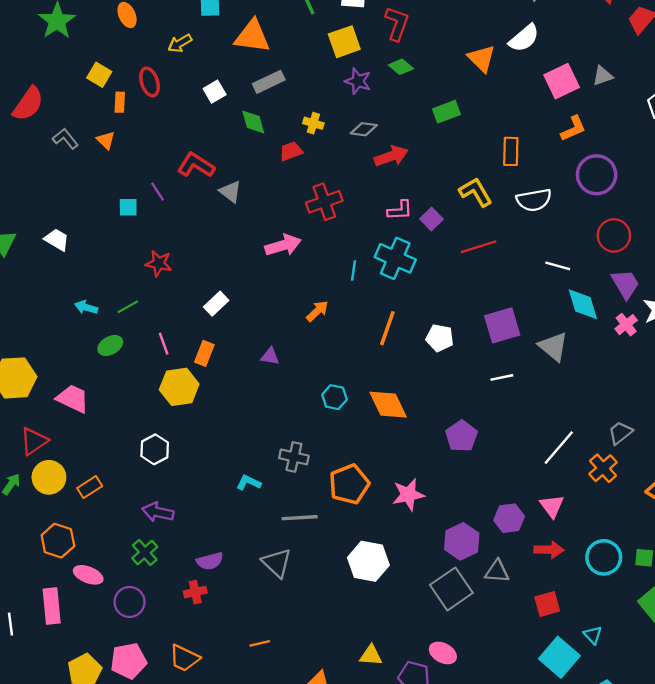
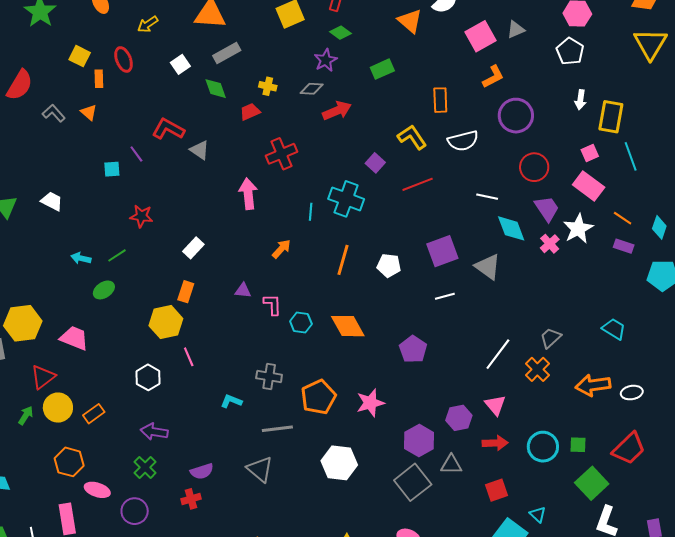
purple star: (358, 81) -> (326, 60), moved, turned 30
pink L-shape: (400, 210) -> (272, 305), moved, turned -85
pink arrow: (283, 245) -> (248, 194), turned -76
pink line: (164, 344) -> (189, 357), moved

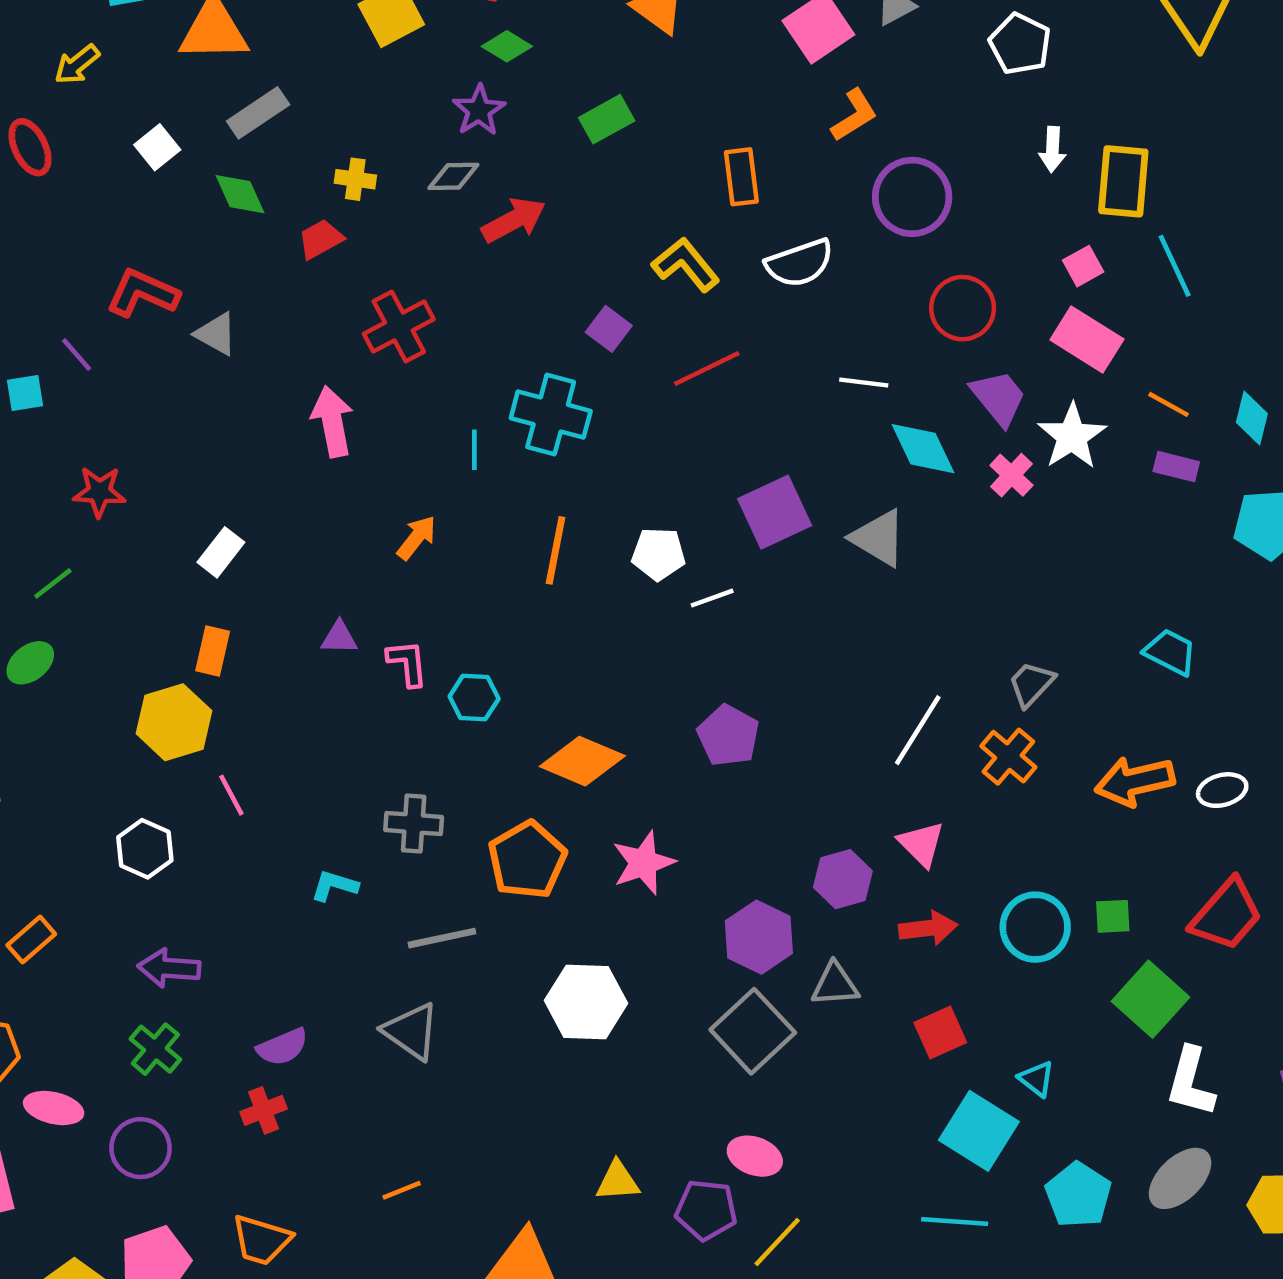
white line: (445, 296) -> (712, 598), moved
orange diamond: (348, 326) -> (582, 761), moved, turned -33

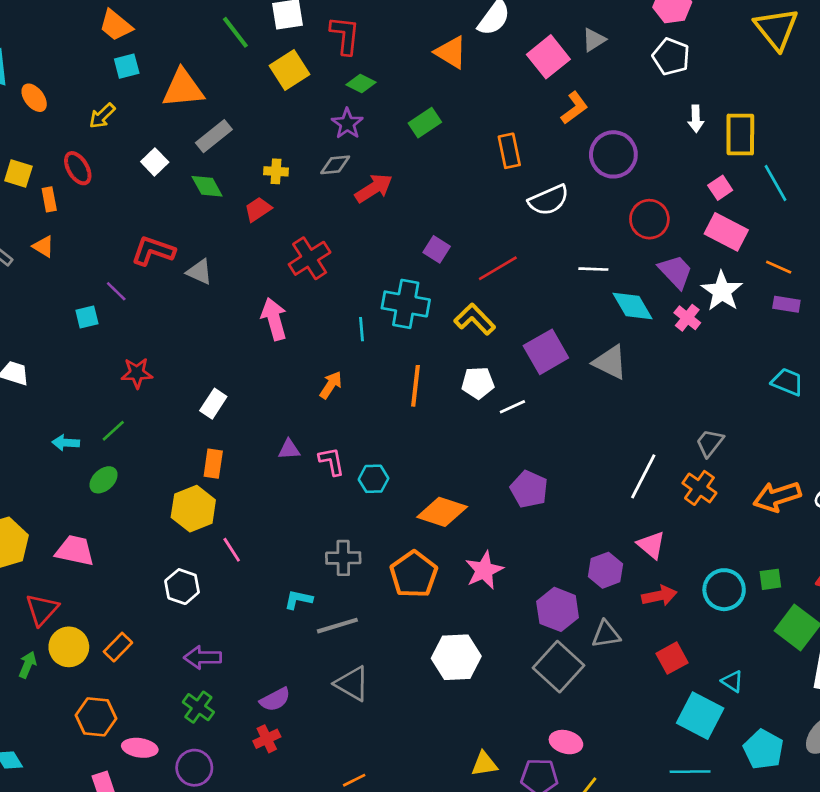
yellow L-shape: (686, 265) -> (475, 319), moved
cyan trapezoid: (1170, 652) -> (787, 382), moved
gray line: (442, 938) -> (337, 626), moved

